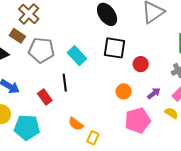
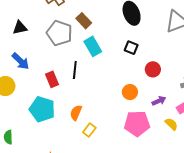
brown rectangle: (17, 36) -> (84, 21), moved
black square: (114, 48) -> (131, 48), size x0.6
orange semicircle: (76, 124) -> (76, 113), turned 63
cyan pentagon: (27, 127) -> (42, 109), moved

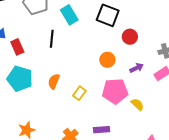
black square: (131, 48) -> (108, 15), size x1.6
red rectangle: (52, 79) -> (17, 47), moved
yellow semicircle: (171, 124) -> (137, 104), moved
yellow rectangle: (89, 130) -> (79, 93), moved

